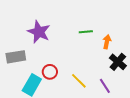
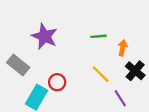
gray rectangle: (16, 57) -> (18, 65), turned 48
yellow line: (79, 81) -> (101, 74), moved

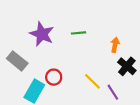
green line: (98, 36) -> (78, 33), moved
yellow line: (101, 74) -> (92, 81), moved

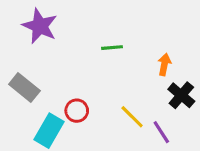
purple star: (42, 34) -> (40, 26), moved

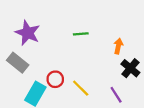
purple star: (40, 26) -> (28, 33), moved
yellow line: (132, 117) -> (81, 88), moved

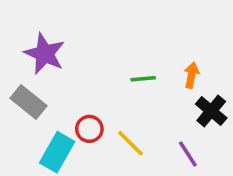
green line: (81, 34) -> (143, 79), moved

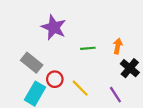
purple star: (45, 54) -> (54, 27), moved
gray rectangle: (28, 102) -> (32, 63), moved

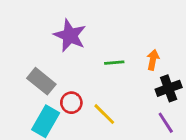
black cross: (130, 68) -> (169, 88), turned 30
purple line: (115, 95) -> (166, 123), moved

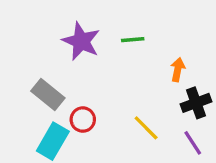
green line: (114, 63) -> (133, 40), moved
yellow line: (104, 114) -> (146, 128), moved

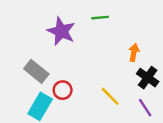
green line: (133, 40) -> (100, 18), moved
black cross: (196, 103) -> (148, 78), turned -35

